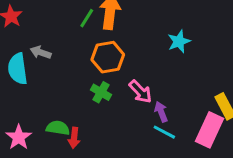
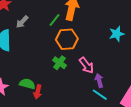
green line: (87, 18) -> (54, 20), moved
gray arrow: (41, 52) -> (22, 22), moved, turned -72

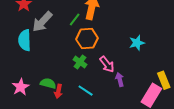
gray arrow: (22, 22) -> (42, 22), size x1.6
cyan star: (117, 34) -> (137, 43), moved
cyan line: (100, 95) -> (86, 91), moved

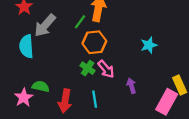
pink arrow: (107, 64) -> (106, 69), moved
green semicircle: (48, 83) -> (41, 86), moved
red arrow: (58, 91) -> (65, 101), size x1.5
cyan line: (86, 91) -> (95, 99), turned 49

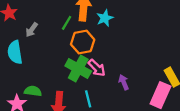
gray arrow: (45, 25) -> (32, 30), size x0.6
cyan star: (149, 45) -> (105, 18), moved
green cross: (88, 68) -> (78, 69), size x1.6

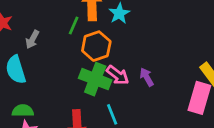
purple arrow: (124, 82) -> (147, 77), moved
green semicircle: (33, 91) -> (23, 111), moved

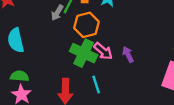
gray arrow: (32, 39) -> (57, 13), moved

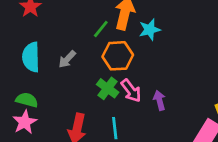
gray arrow: (57, 13) -> (67, 59), moved
green cross: (84, 53) -> (108, 88), size x0.7

